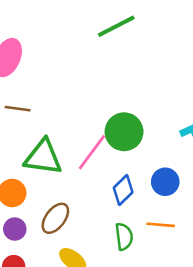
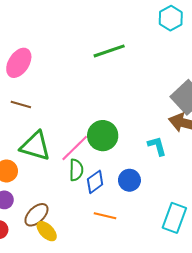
brown ellipse: (55, 218) -> (36, 215), moved
orange line: (161, 225) -> (105, 216), moved
green semicircle: (124, 237) -> (76, 170), moved

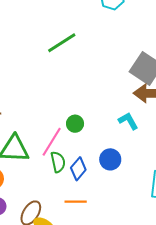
green circle: (103, 136) -> (75, 124), size x0.6
orange line: (105, 216) -> (76, 202), moved

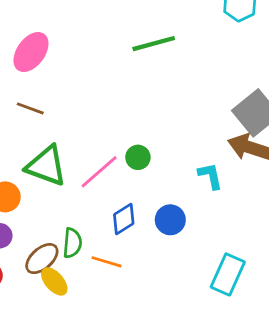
green semicircle: (58, 162) -> (72, 243), moved

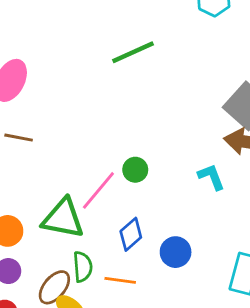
green triangle: (46, 166) -> (63, 218), moved
blue circle: (170, 220) -> (176, 252), moved

